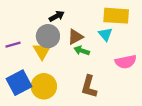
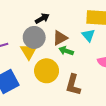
yellow circle: (44, 86) -> (47, 71), moved

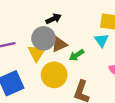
brown triangle: (60, 38) -> (59, 44), moved
green arrow: (66, 51) -> (77, 55), turned -56

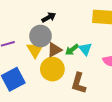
cyan triangle: (101, 40) -> (85, 49), moved
brown triangle: (59, 44) -> (54, 50), moved

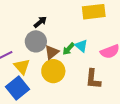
yellow triangle: (35, 50) -> (22, 67), moved
brown L-shape: (79, 83) -> (93, 79), moved

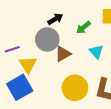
green arrow: (69, 49) -> (83, 28), moved
yellow circle: (53, 71) -> (75, 88), moved

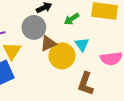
yellow circle: (75, 88) -> (62, 56), moved

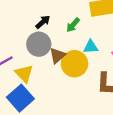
cyan triangle: (82, 45) -> (91, 47), turned -40

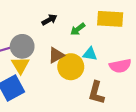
gray circle: (39, 44) -> (22, 46), moved

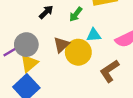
yellow triangle: (20, 65) -> (29, 63), turned 36
brown L-shape: (96, 93) -> (109, 71), turned 55

